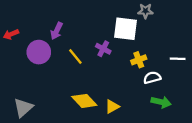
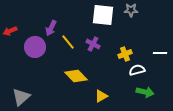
white square: (125, 29) -> (103, 15), moved
yellow line: (75, 56) -> (68, 42), moved
yellow diamond: (84, 101) -> (76, 76), moved

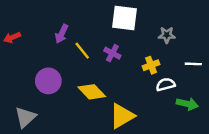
gray star: (131, 10) -> (167, 35), moved
purple circle: (35, 47) -> (48, 81), moved
green arrow: (145, 92) -> (187, 104), moved
yellow triangle: (101, 96) -> (122, 116), size x1.6

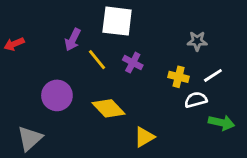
white square: (124, 18) -> (117, 21), moved
white line: (193, 64) -> (213, 75), moved, turned -35
yellow cross: (151, 65) -> (179, 77), turned 35
yellow triangle: (122, 116) -> (144, 137), size x0.7

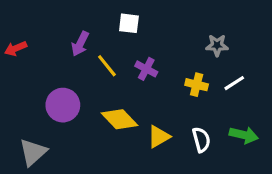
white square: (117, 21) -> (129, 23), size x0.6
white semicircle: (196, 100) -> (201, 140), moved, turned 90
yellow triangle: (144, 137) -> (159, 137), moved

